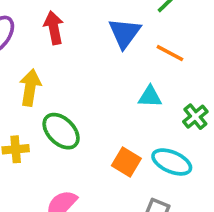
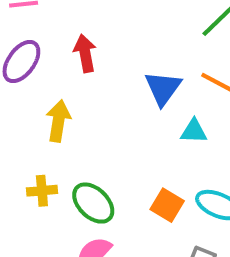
blue triangle: (125, 33) -> (163, 88), moved
green ellipse: (61, 131) -> (93, 203), moved

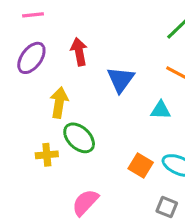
blue triangle: (163, 88) -> (121, 79), moved
green ellipse: (93, 203) -> (79, 138), moved

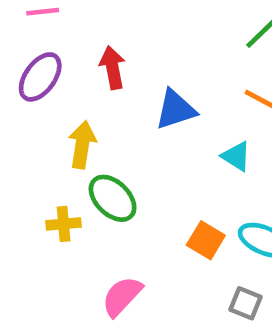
blue triangle: (121, 79) -> (176, 110), turned 36
cyan triangle: (161, 110) -> (236, 156), turned 30

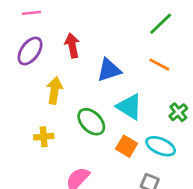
cyan triangle: (236, 156) -> (129, 107), moved, size x1.5
green ellipse: (113, 198) -> (91, 122), moved

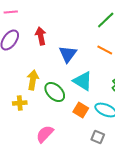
blue triangle: (109, 70) -> (68, 54), turned -36
yellow arrow: (55, 90) -> (33, 80), moved

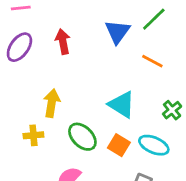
blue triangle: (68, 54) -> (117, 32), moved
green ellipse: (55, 92) -> (82, 137), moved

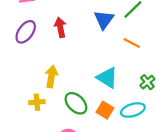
cyan ellipse: (154, 145) -> (133, 110), turned -40

